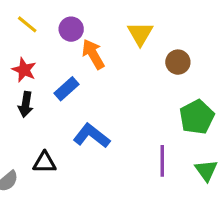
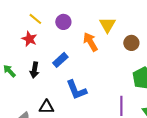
orange arrow: (93, 54) -> (90, 42), moved
red star: (24, 70) -> (29, 39), moved
blue L-shape: (92, 136) -> (76, 90), turned -150

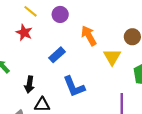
yellow triangle: (107, 25) -> (112, 57), moved
black arrow: (34, 70) -> (29, 85), moved

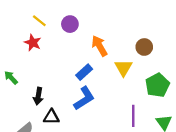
blue rectangle: (57, 55) -> (84, 72), moved
blue L-shape: (74, 87) -> (84, 98), turned -100

